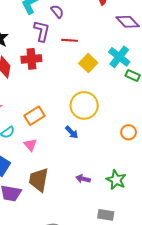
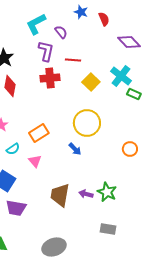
red cross: (31, 59) -> (50, 78), moved
brown trapezoid: (39, 180) -> (60, 195), moved
green star: (116, 180) -> (107, 192), moved

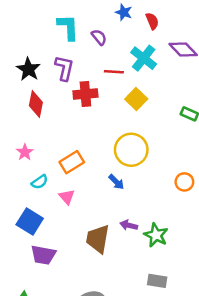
cyan L-shape: (36, 24) -> (68, 27), turned 115
purple L-shape: (46, 51) -> (64, 68), moved
cyan cross: (121, 76) -> (144, 58), moved
purple arrow: (86, 194) -> (129, 225), moved

